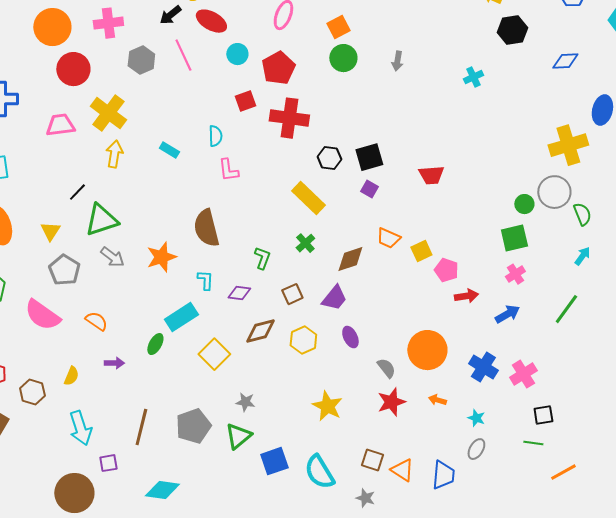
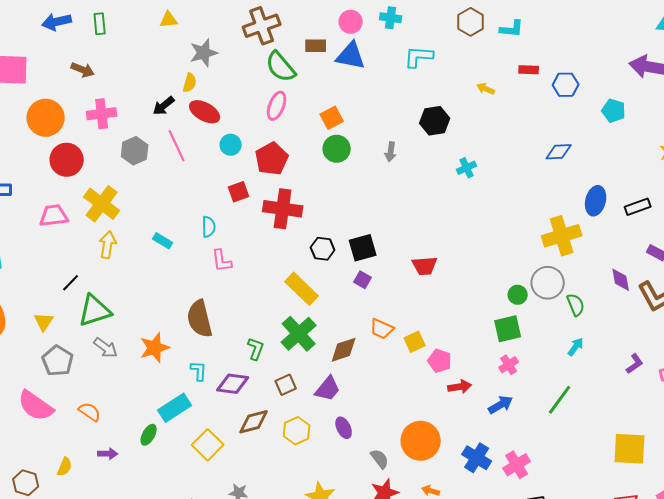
black hexagon: (512, 30) -> (435, 121), moved
green cross: (305, 243) -> (299, 334), size x1.8
purple diamond: (239, 293) -> (233, 384), size x1.4

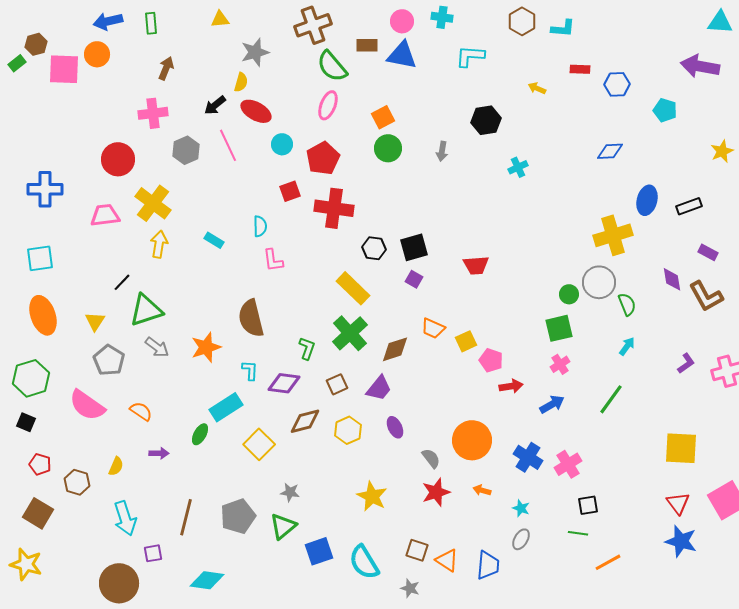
brown arrow: (83, 70) -> (166, 68), moved, turned -90
orange circle: (46, 118) -> (97, 54), moved, size x0.7

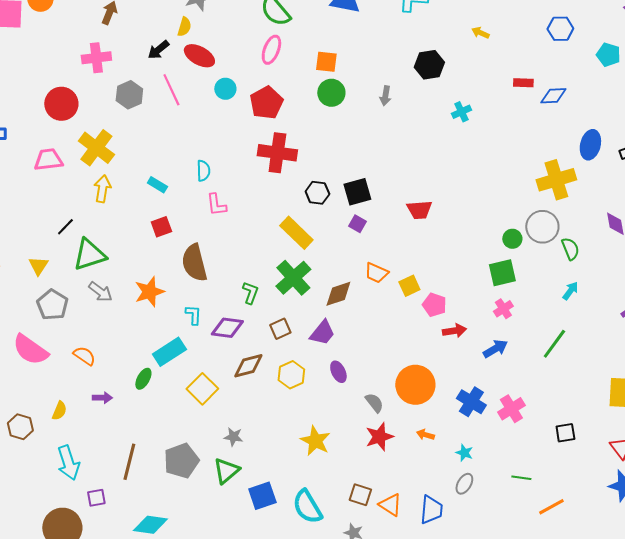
red rectangle: (580, 69) -> (523, 83), moved
orange square: (383, 117) -> (326, 62), turned 35
red square: (290, 191) -> (161, 227), moved
black square: (588, 505) -> (565, 433), moved

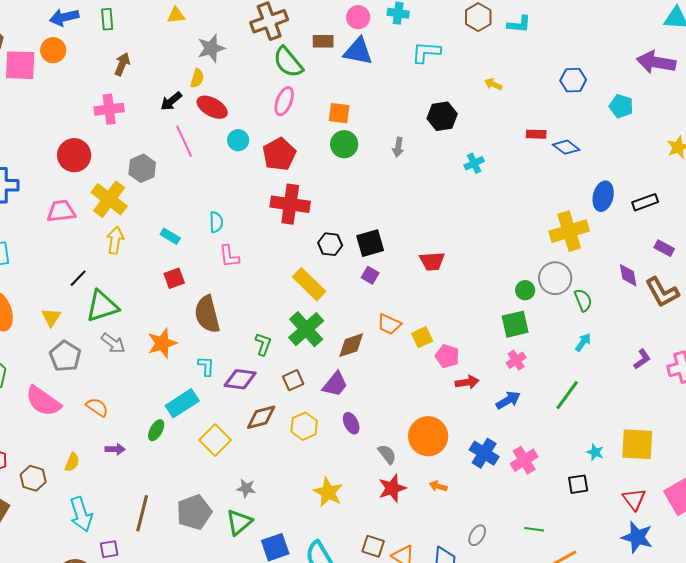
gray hexagon: (129, 95) -> (142, 168), moved
blue diamond: (553, 96) -> (566, 147), turned 40
cyan star: (464, 453) -> (595, 452), moved

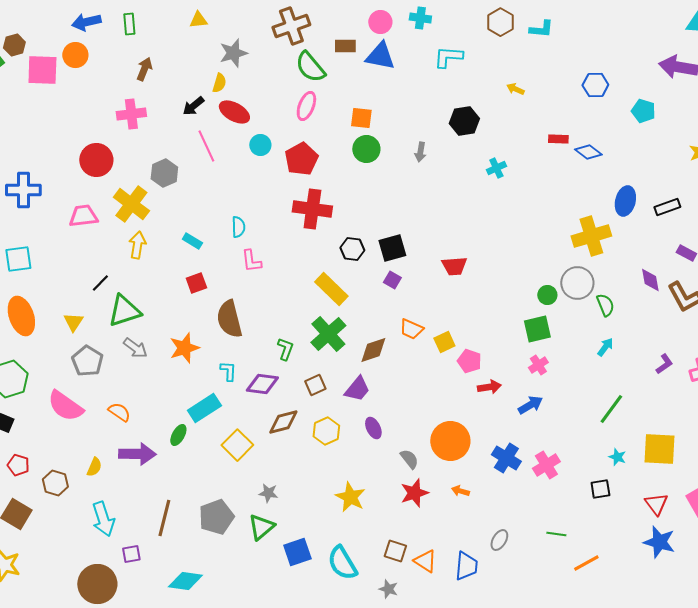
green line: (567, 395) -> (611, 409), moved
purple arrow: (115, 449) -> (137, 454), size x1.8

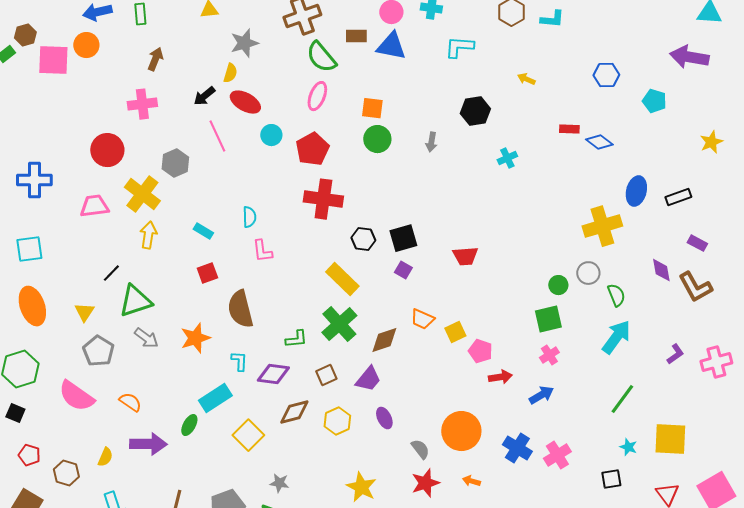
gray circle: (577, 283) -> (588, 273), size x0.7
cyan arrow: (605, 347) -> (616, 337), size x1.8
green L-shape: (285, 349) -> (296, 339), turned 65

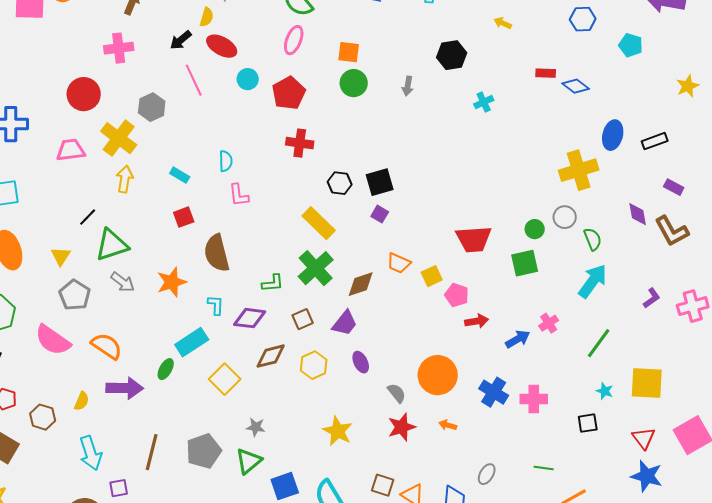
red cross: (323, 199) -> (300, 143), size x0.7
red trapezoid: (465, 256) -> (474, 239), moved, size x1.4
pink cross: (549, 355) -> (549, 323), moved
orange semicircle: (130, 402) -> (107, 346), size x1.4
pink cross: (557, 455) -> (534, 399), turned 32

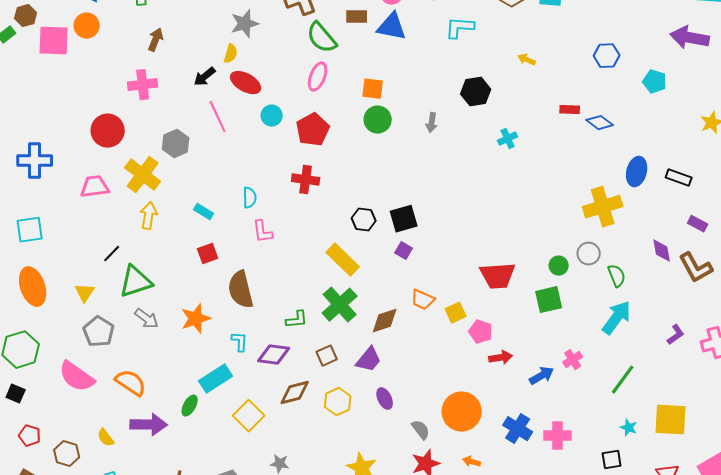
black rectangle: (655, 141) -> (679, 178), turned 40
red cross: (300, 143) -> (306, 180), moved
yellow semicircle: (82, 401) -> (106, 438), turned 120

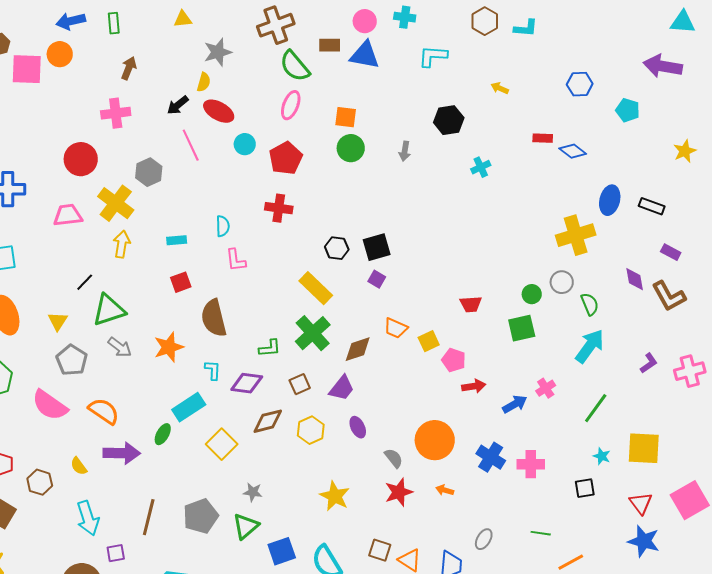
cyan rectangle: (204, 212) -> (177, 240), turned -36
red trapezoid: (498, 276) -> (471, 304), size x0.6

